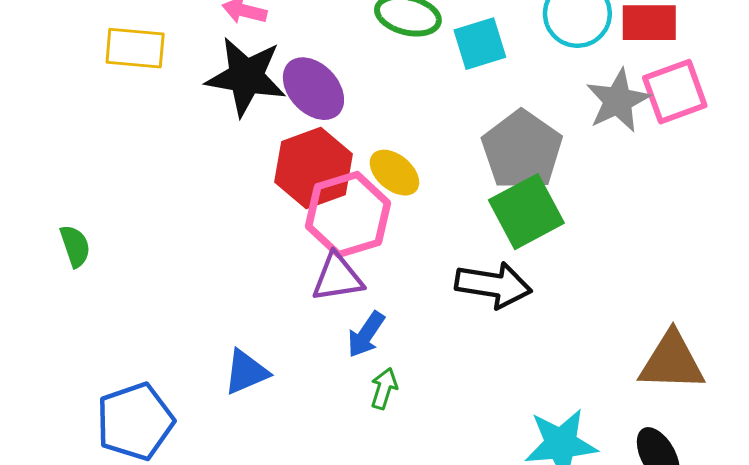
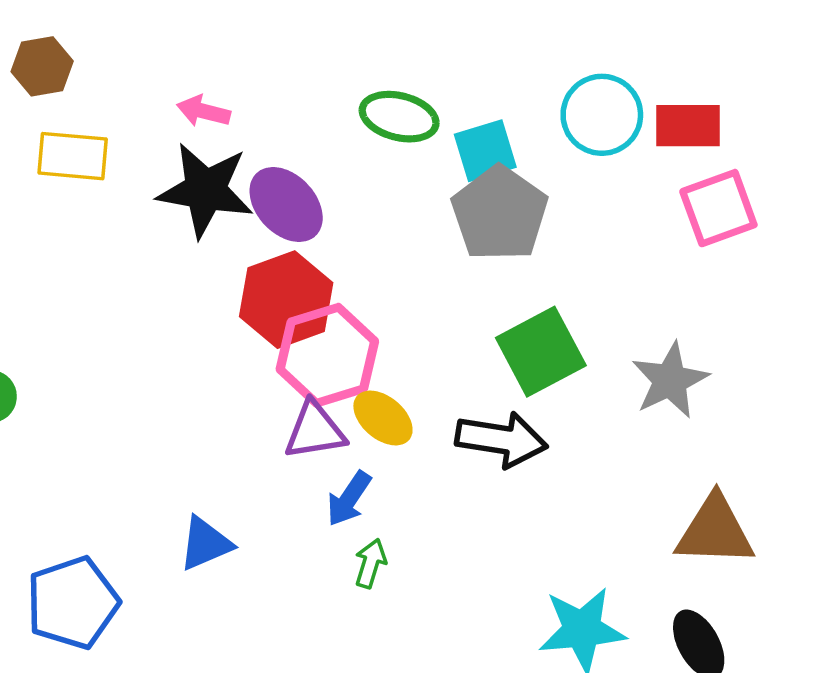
gray star: (618, 101) -> (670, 380), moved
gray pentagon: (522, 150) -> (500, 213), moved
yellow ellipse: (394, 173) -> (383, 418), moved

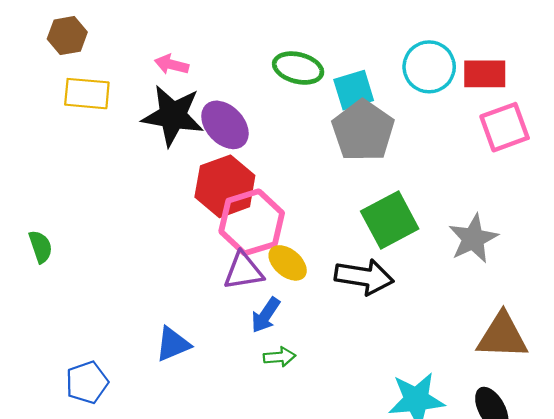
green arrow: (370, 563) -> (279, 357), turned 68
blue pentagon: (73, 603) -> (87, 382), size x0.7

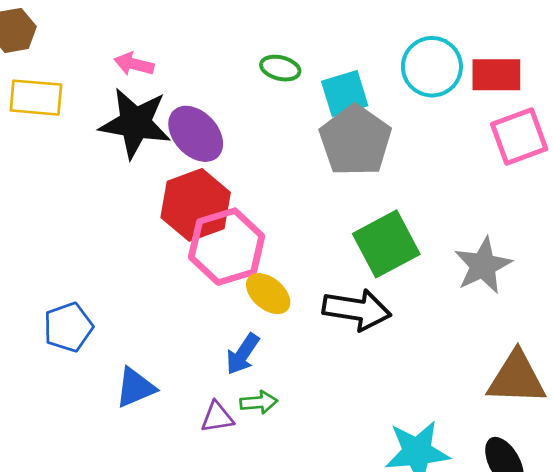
green ellipse: (298, 68) -> (280, 68), size x0.7
purple triangle: (244, 271) -> (217, 417), moved, size x0.7
blue pentagon: (87, 382) -> (68, 327), moved

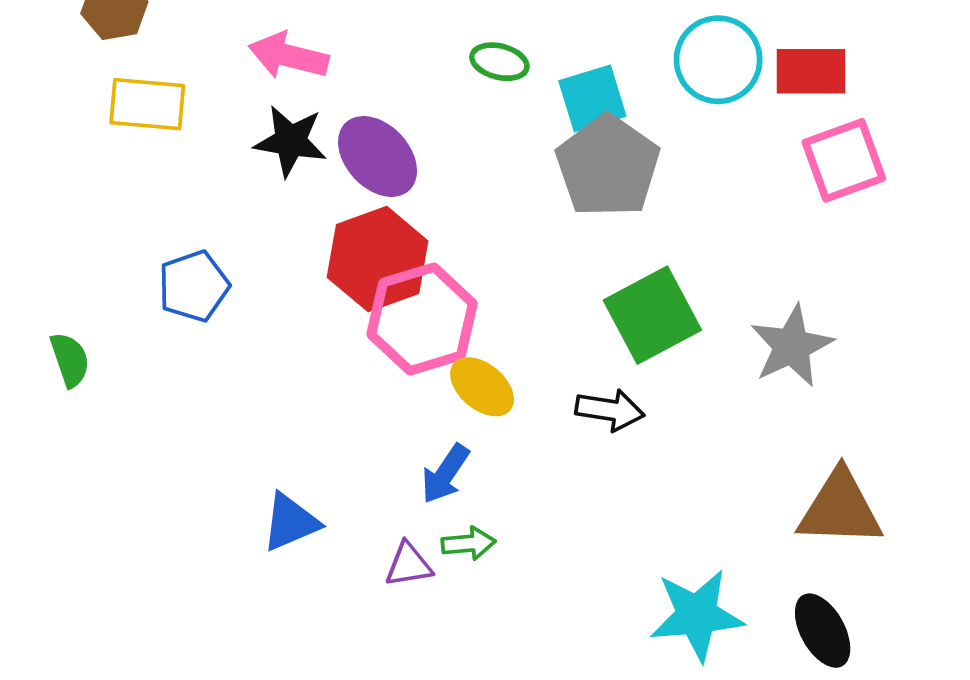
pink arrow: (134, 64) -> (289, 56), size x1.4
black star: (135, 123) -> (290, 141), size x0.7
black arrow: (357, 310) -> (610, 410), size x0.7
blue pentagon: (68, 327) -> (194, 286), moved

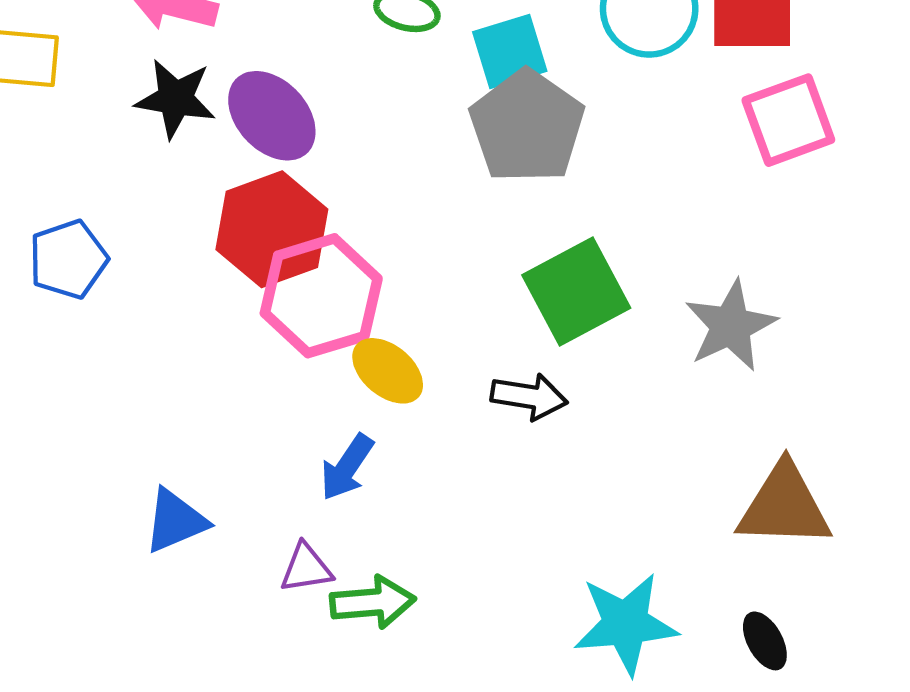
green arrow: (468, 543) -> (373, 602), moved, size x1.4
black ellipse: (823, 631) -> (765, 641), size x0.7

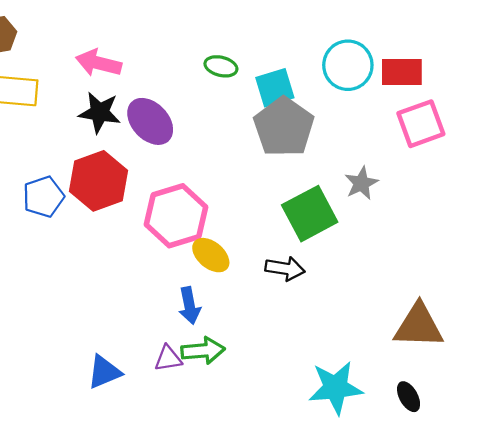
red hexagon: (272, 229) -> (98, 181), moved
gray star: (731, 326) -> (361, 183), moved, size x0.7
blue arrow: (347, 467) -> (189, 306), turned -45
blue triangle: (175, 521) -> (104, 372), moved
green arrow: (373, 602) -> (203, 351), moved

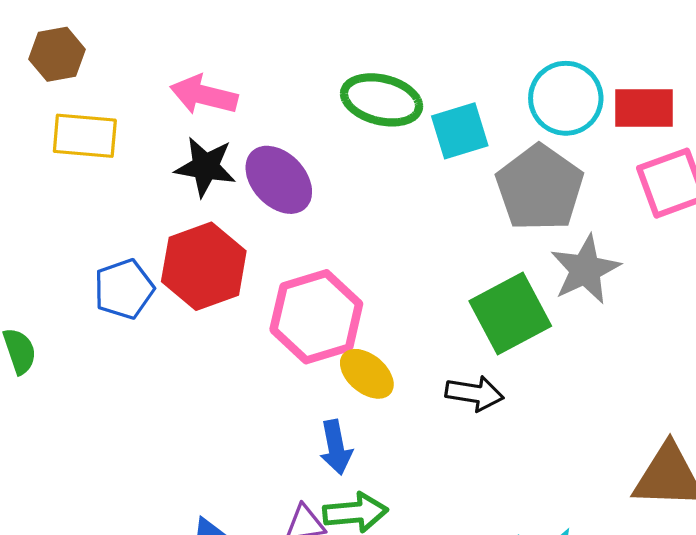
green ellipse: (221, 66) -> (382, 100), size x1.6
gray pentagon: (284, 127) -> (540, 188), moved
gray star: (361, 183) -> (585, 269), size x1.4

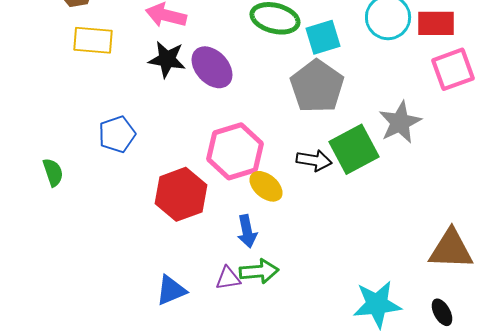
gray pentagon: (540, 188) -> (317, 86), moved
red hexagon: (204, 266) -> (181, 194), moved
black arrow: (474, 393) -> (314, 160), moved

